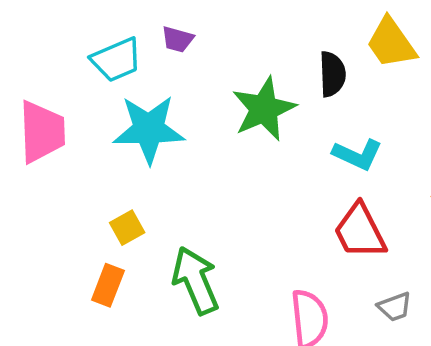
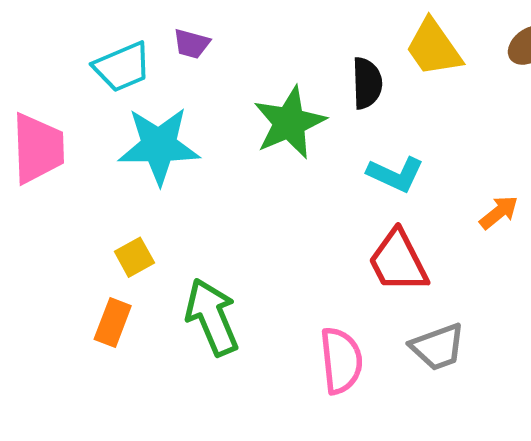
gray trapezoid: (395, 307) -> (438, 347), size x1.4

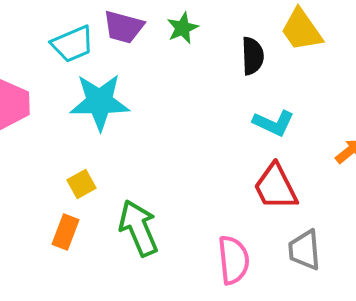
purple trapezoid: (192, 44) -> (124, 27), size x1.5
green star: (289, 123) -> (183, 28), moved, size x0.6
gray trapezoid: (438, 347) -> (305, 250), turned 105

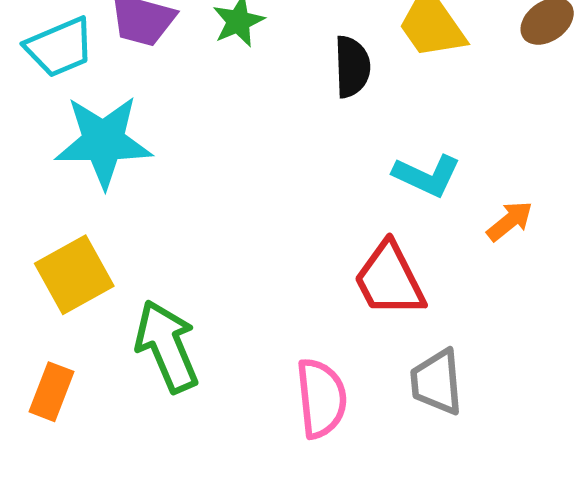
cyan L-shape: (274, 123) -> (427, 176), moved
yellow square: (82, 184) -> (74, 275), size x1.6
orange rectangle: (66, 232) -> (51, 392), moved

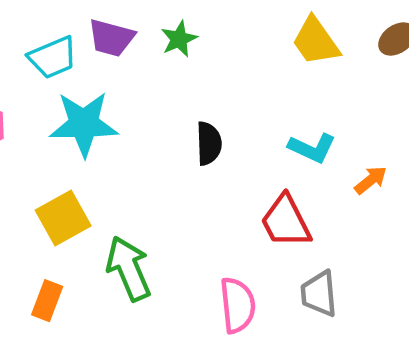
black semicircle: (352, 67) -> (209, 143), moved

